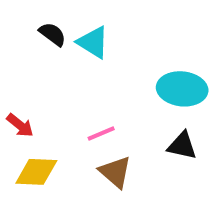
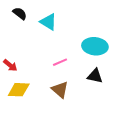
black semicircle: (52, 34) -> (20, 13), moved
pink line: (101, 133) -> (60, 62), moved

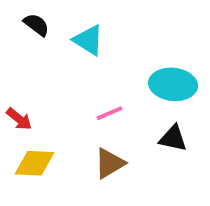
brown triangle: (60, 90) -> (110, 163), turned 48

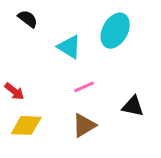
cyan triangle: (88, 40) -> (69, 47), moved
cyan ellipse: (173, 84) -> (115, 31), moved, turned -68

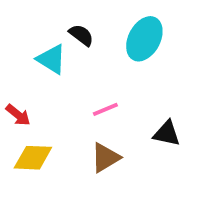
black semicircle: (28, 19) -> (81, 35), moved
cyan triangle: (69, 47) -> (52, 59), moved

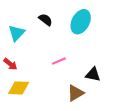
cyan triangle: (52, 59) -> (17, 33), moved, turned 42
brown triangle: (105, 158) -> (75, 93), moved

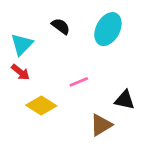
red arrow: (10, 64) -> (20, 72), moved
yellow diamond: (19, 88) -> (41, 106), moved, turned 30

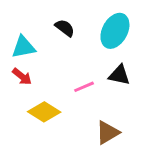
cyan triangle: (22, 44) -> (24, 47), turned 35
black triangle: (125, 100) -> (119, 75), moved

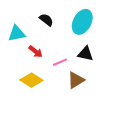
red arrow: (22, 77) -> (36, 52), moved
brown triangle: (108, 133) -> (76, 80), moved

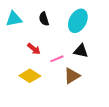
black semicircle: (46, 20) -> (44, 19), turned -144
cyan triangle: (17, 34) -> (14, 19), moved

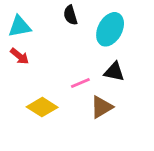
black semicircle: (44, 19) -> (70, 15), moved
red arrow: (34, 49) -> (20, 56), moved

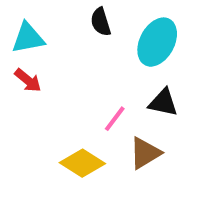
pink line: (80, 83) -> (115, 119), turned -30
yellow diamond: (42, 107) -> (82, 163), moved

